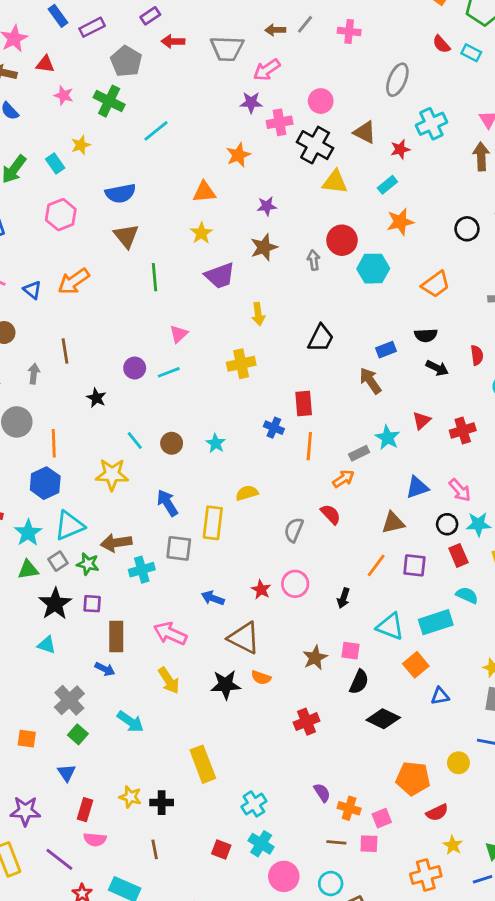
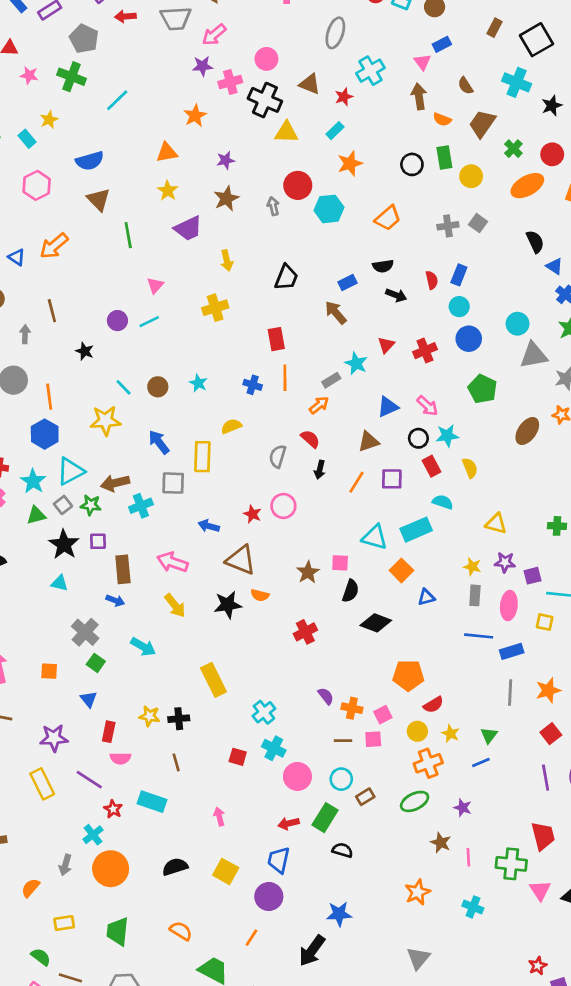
blue cross: (274, 428) -> (253, 385), moved
black arrow: (343, 598) -> (320, 470), moved
yellow circle: (458, 763) -> (417, 731), moved

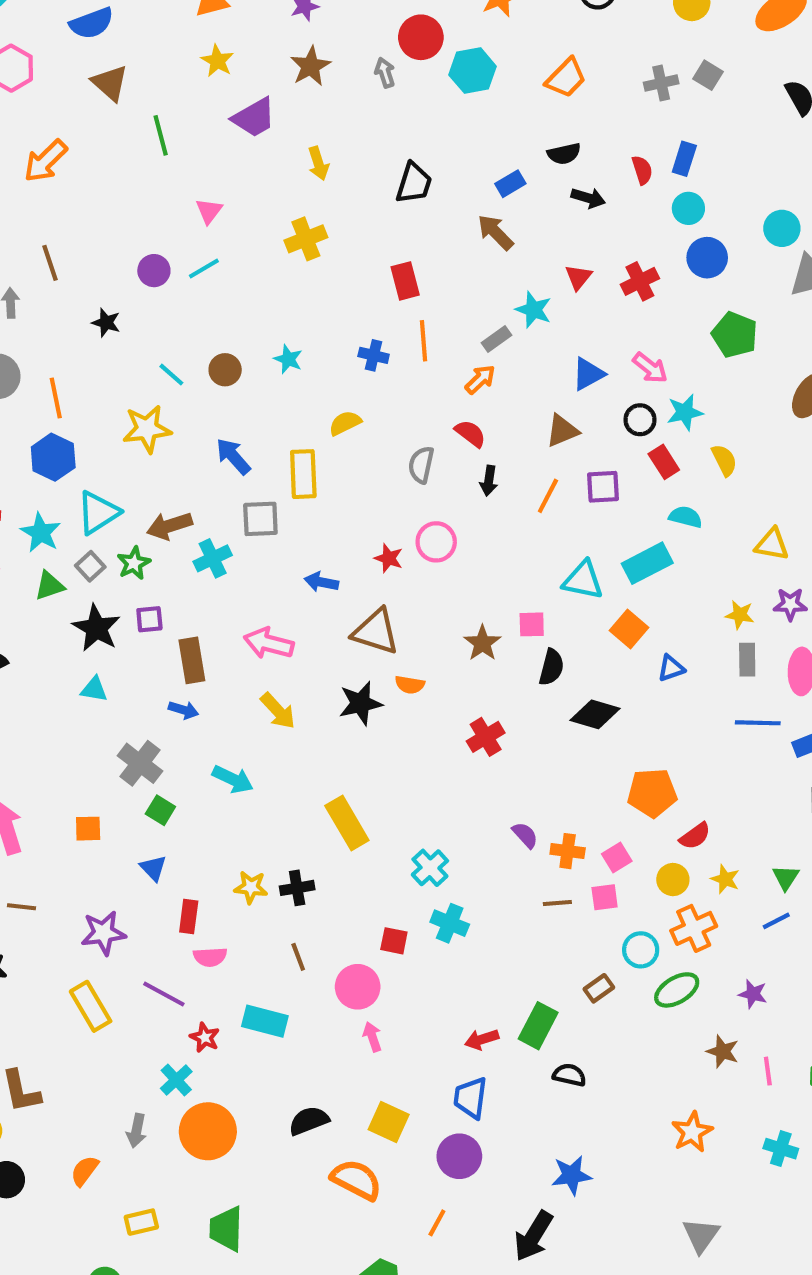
green star: (91, 505) -> (134, 563), turned -30
pink circle: (297, 776) -> (358, 987), moved
cyan circle: (341, 779) -> (641, 950), moved
orange semicircle: (181, 931) -> (356, 1180), moved, size x1.4

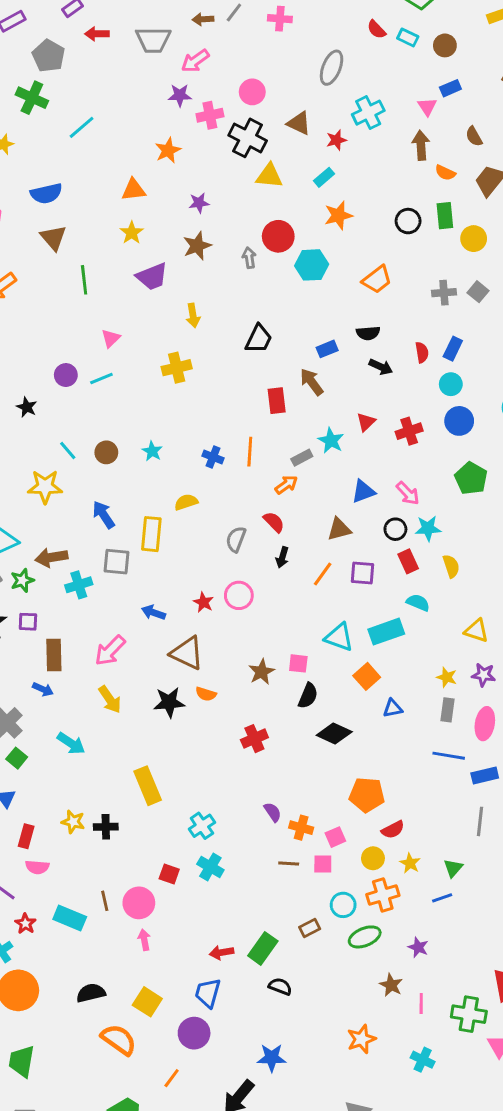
red rectangle: (405, 281) -> (277, 401), moved
pink arrow: (269, 643) -> (110, 651), turned -68
brown line: (298, 957) -> (105, 901), moved

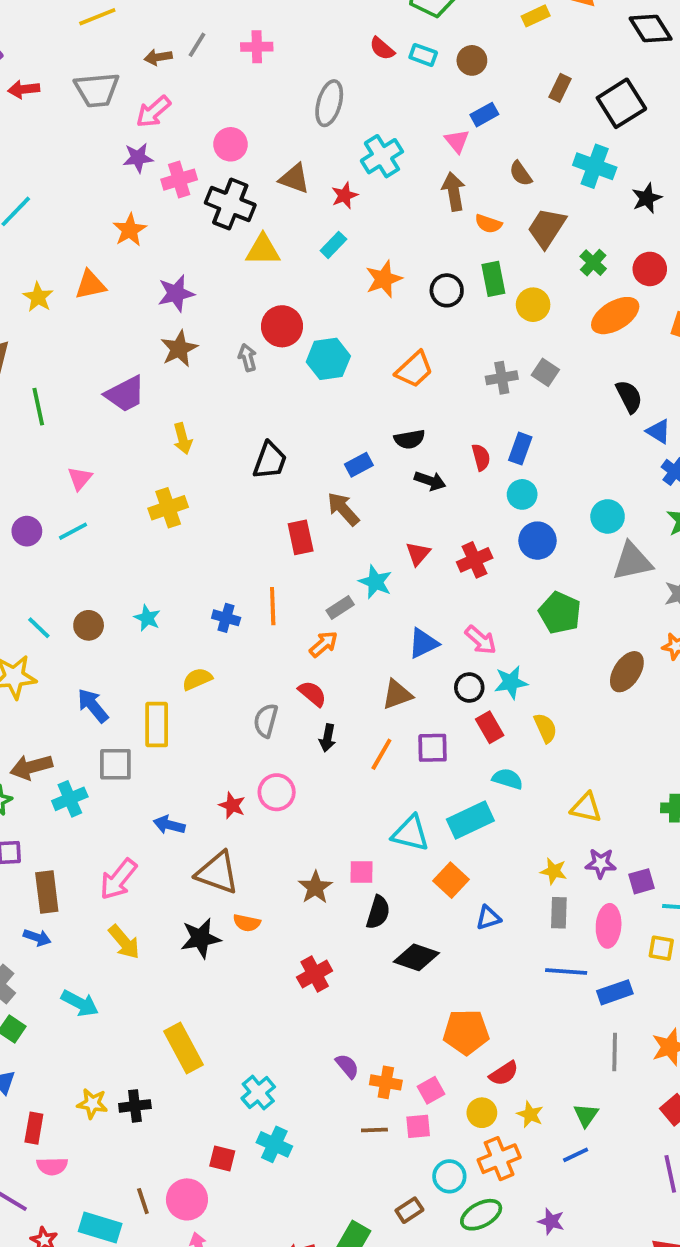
purple star: (199, 203) -> (176, 293), size x1.4
orange star: (338, 215) -> (384, 279), moved
yellow star: (132, 233) -> (38, 297), moved

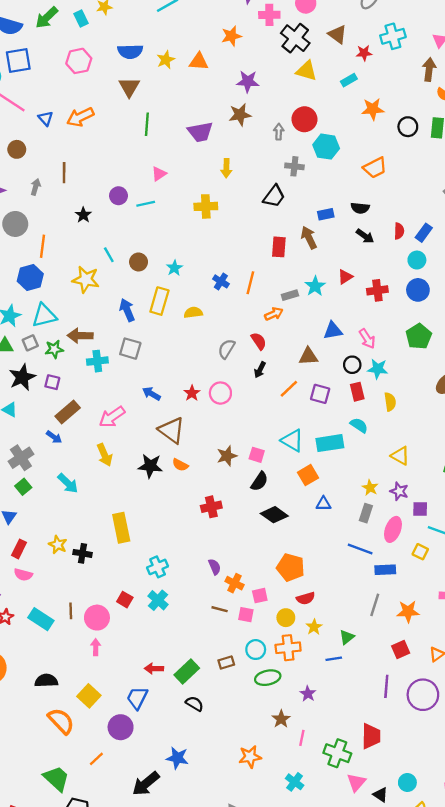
gray cross: (502, 378) -> (294, 166), moved
yellow rectangle: (157, 725) -> (159, 301), moved
brown rectangle: (47, 892) -> (68, 412), turned 40

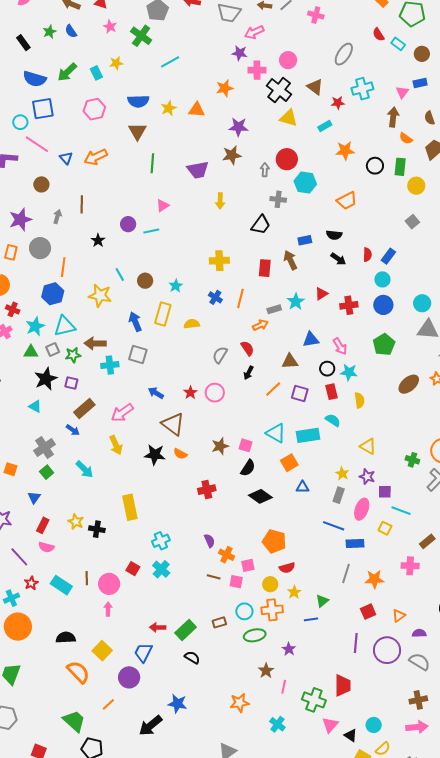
yellow cross: (206, 206) -> (219, 261), moved

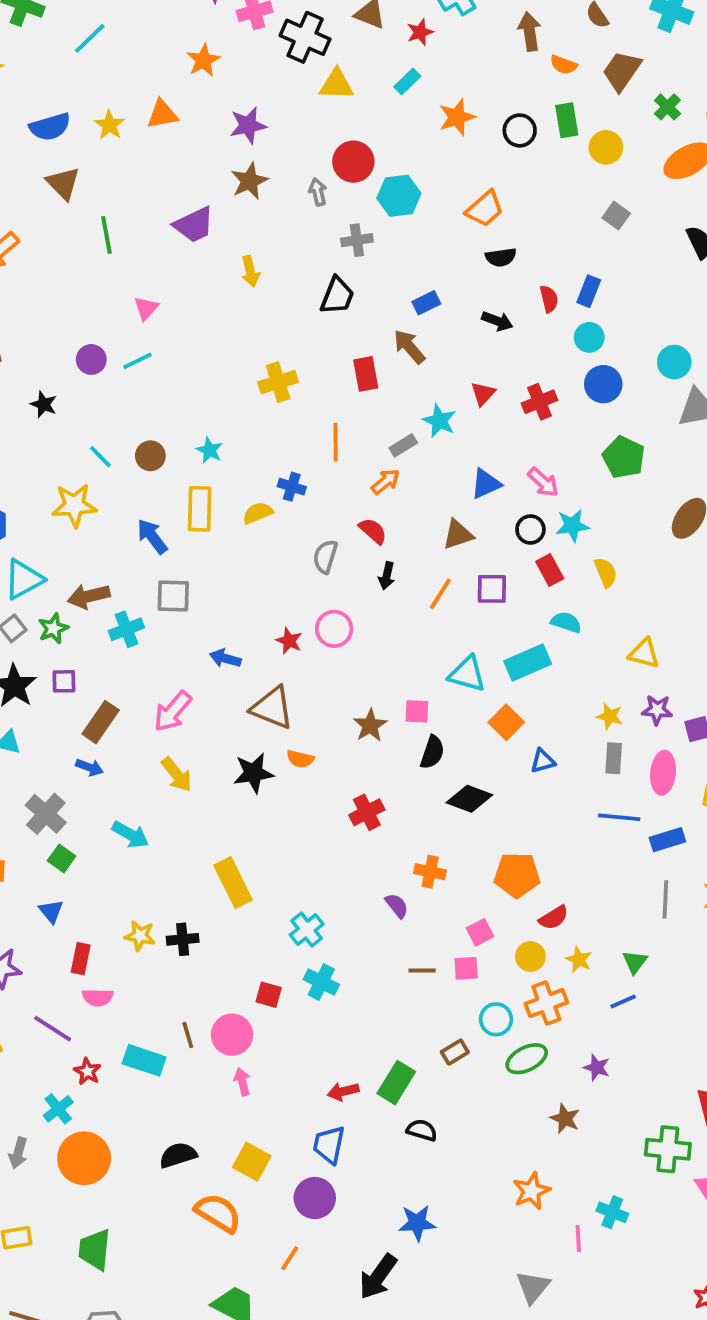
black semicircle: (334, 235) -> (501, 257), moved
blue cross: (215, 297) -> (292, 487), moved
orange cross: (226, 555) -> (430, 872), moved
pink line: (284, 687) -> (578, 1238), moved

